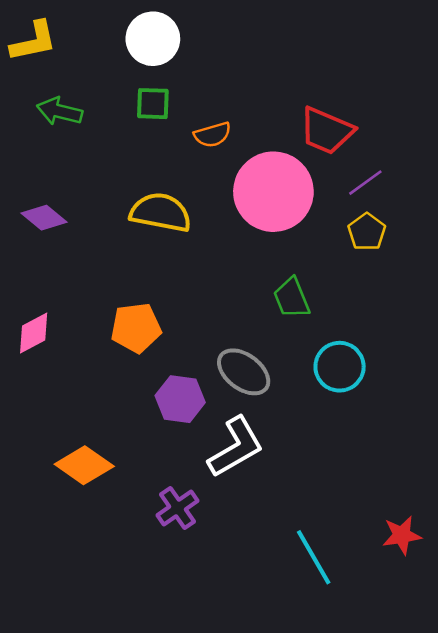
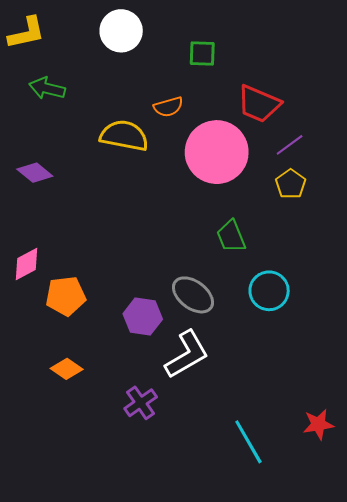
green square: (153, 104) -> (202, 53), moved
yellow semicircle: (161, 212) -> (124, 136), moved
orange pentagon: (136, 328) -> (66, 296), moved
orange diamond: (84, 465) -> (67, 369), size x0.7

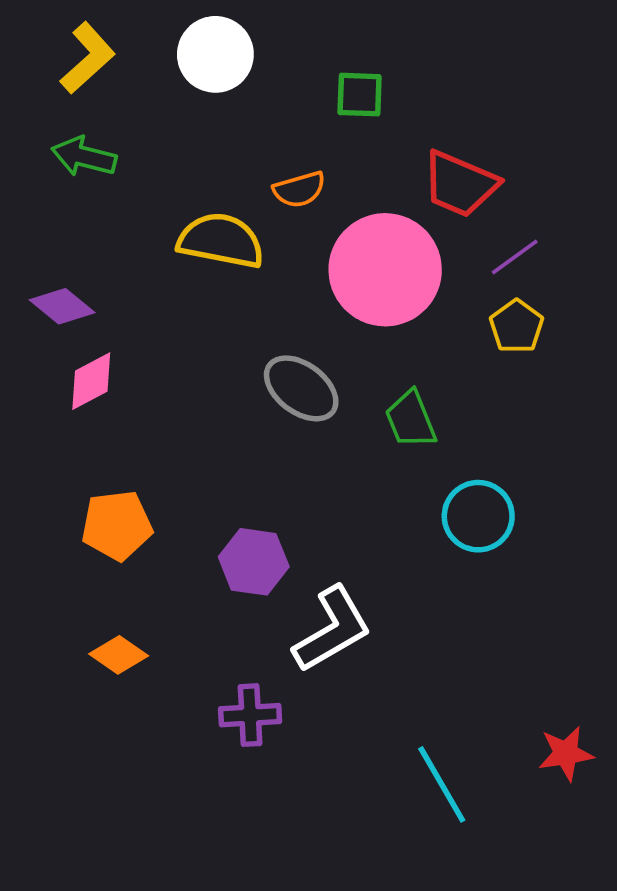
yellow L-shape: (27, 33) -> (88, 58), moved, turned -30
pink diamond: (27, 264) -> (91, 381), moved
gray ellipse: (193, 295) -> (301, 388), moved
purple cross: (141, 403) -> (250, 715), turned 32

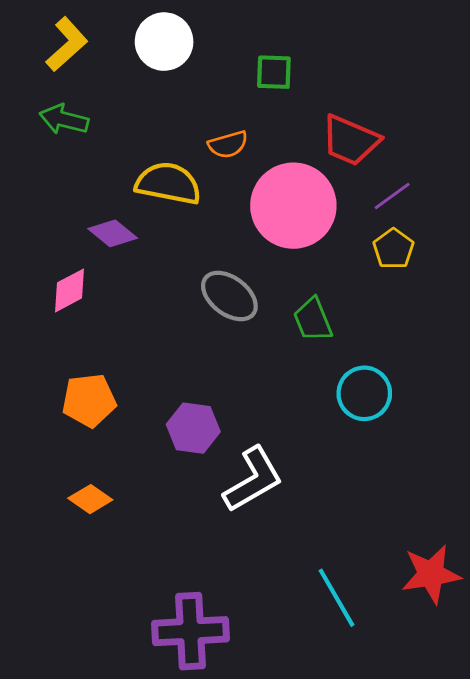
purple diamond: (62, 306) -> (113, 233), moved
purple cross: (250, 715) -> (190, 631), moved, size x1.6
red star: (566, 753) -> (431, 574), size x1.4

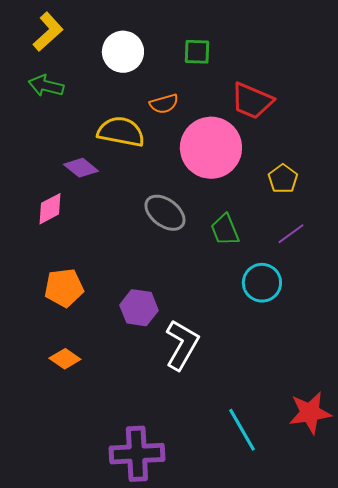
white circle: (164, 42) -> (123, 52), moved
purple line: (392, 196) -> (291, 234), moved
white L-shape: (253, 480) -> (182, 345), turned -30

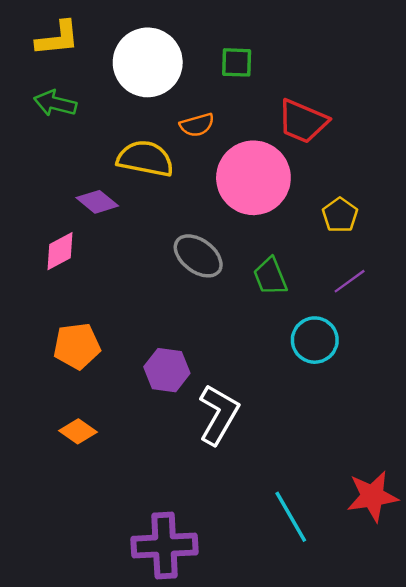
yellow L-shape: (48, 32) -> (58, 38), turned 36
white circle: (123, 52) -> (148, 62), size x1.4

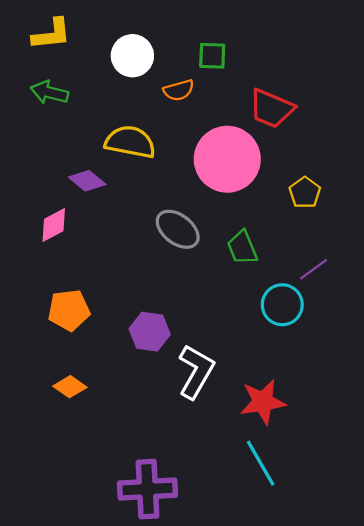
white circle: (148, 62) -> (132, 56), size x0.7
orange semicircle: (197, 125) -> (179, 90), moved
purple line: (350, 281) -> (313, 269), moved
red star: (372, 496) -> (263, 402), moved

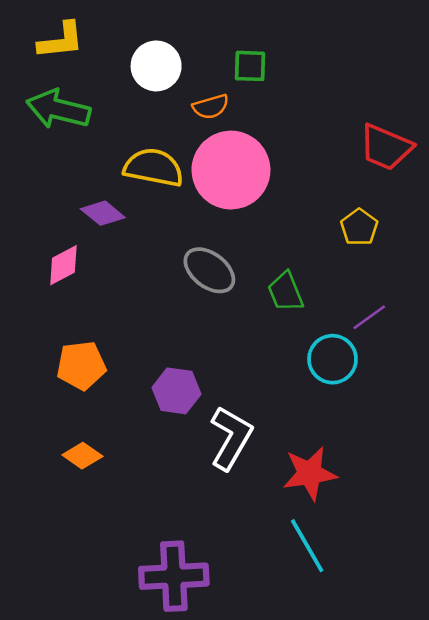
green arrow: (49, 92) -> (58, 109), size x1.4
red trapezoid: (271, 109) -> (386, 147), moved
pink circle: (227, 159) -> (231, 170), moved

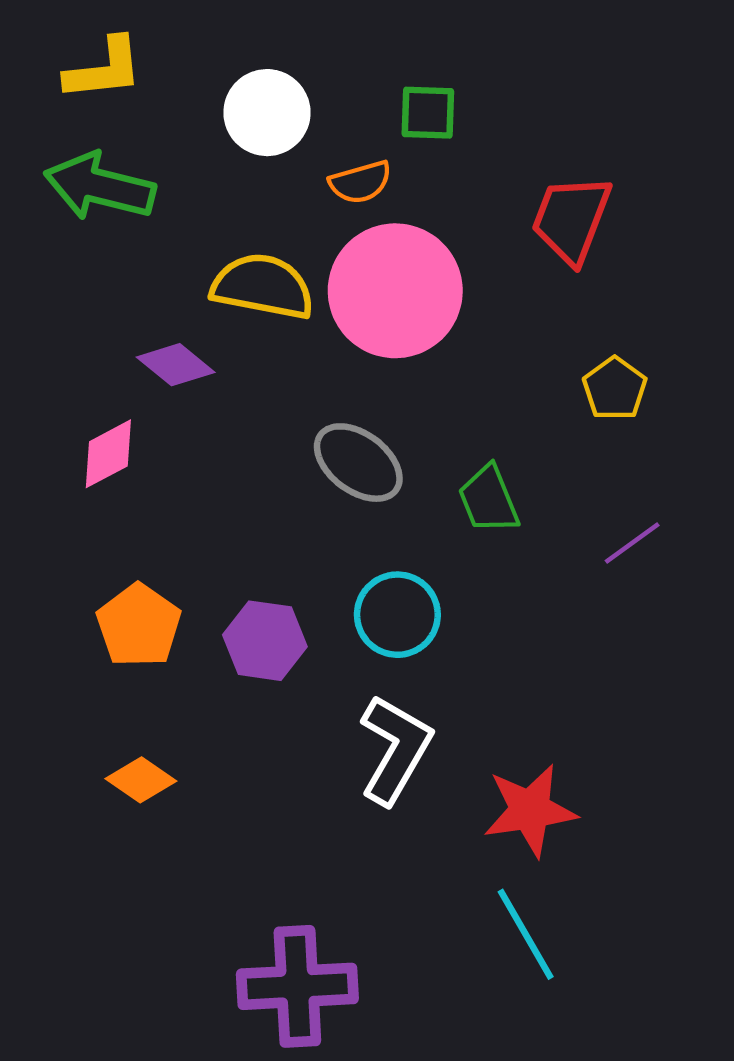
red trapezoid: (386, 147) -> (571, 219), moved, turned 88
cyan circle: (333, 359) -> (397, 615), moved
orange pentagon: (81, 365) -> (139, 626), turned -30
purple hexagon: (176, 391) -> (265, 641), moved

